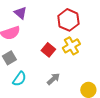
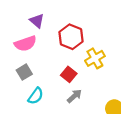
red hexagon: (68, 20) -> (71, 37), moved
red square: (48, 50) -> (69, 74), moved

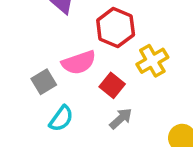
pink semicircle: (25, 44) -> (79, 63), moved

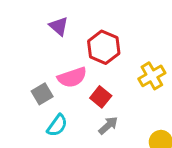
yellow cross: (152, 61) -> (152, 76), moved

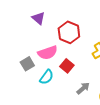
cyan semicircle: (57, 125) -> (47, 77), moved
gray arrow: (108, 125) -> (83, 88), moved

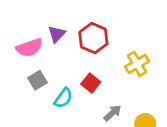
purple triangle: (38, 18) -> (57, 34), moved, turned 32
pink semicircle: (48, 53) -> (29, 48), moved

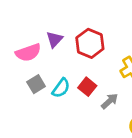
cyan semicircle: (63, 98) -> (61, 88), moved
gray arrow: (112, 113) -> (110, 101), moved

